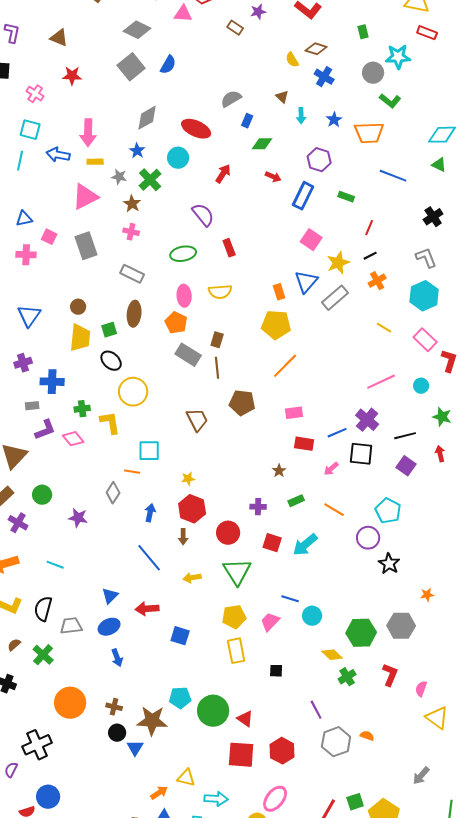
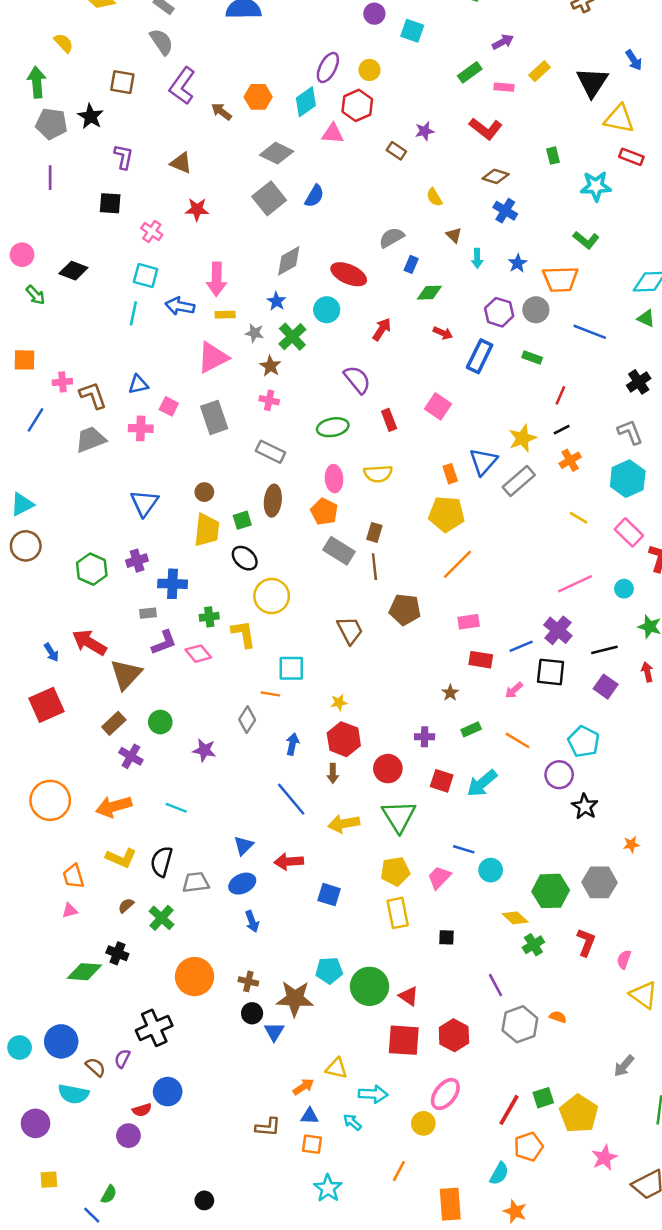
yellow semicircle: (292, 60) -> (434, 197), moved
gray circle: (373, 73) -> (536, 310), moved
pink square: (311, 240) -> (438, 406), moved
yellow arrow: (192, 578) -> (344, 824), size x1.4

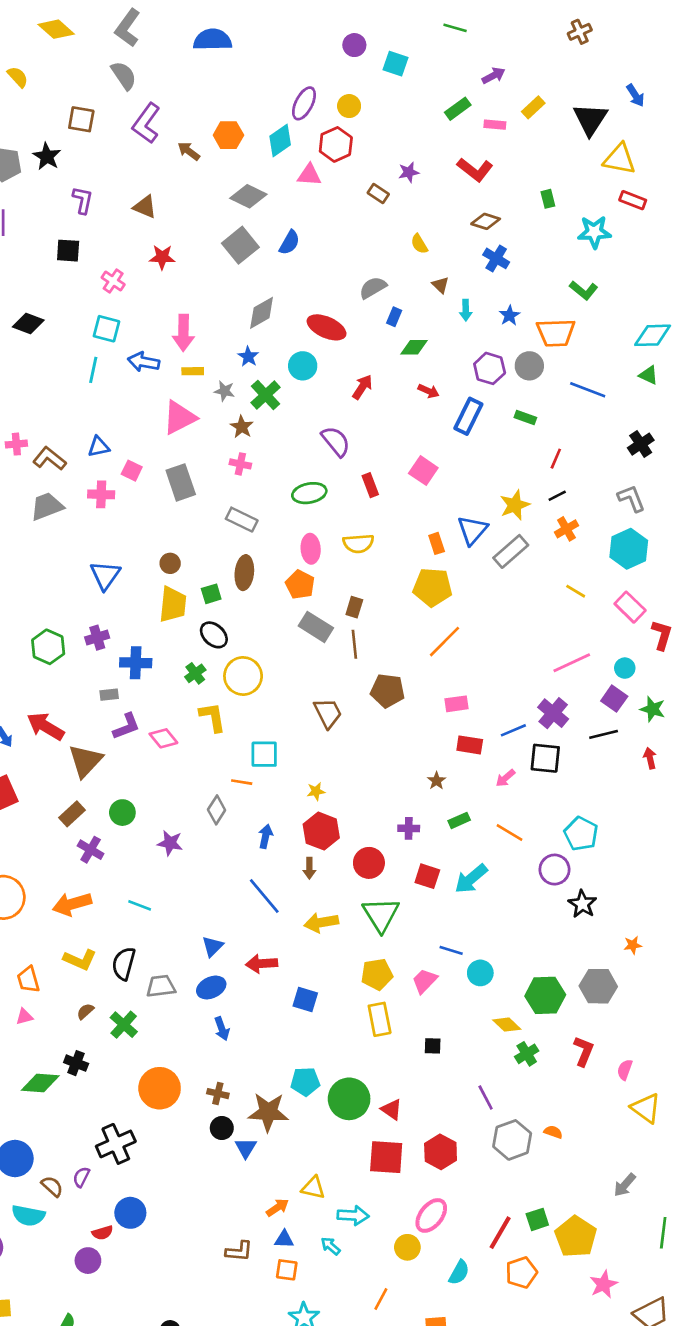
brown L-shape: (93, 395) -> (49, 459), turned -32
green cross: (209, 617) -> (195, 673), moved, turned -30
purple square: (606, 687) -> (614, 699), moved
cyan semicircle: (499, 1174) -> (459, 1272), moved

